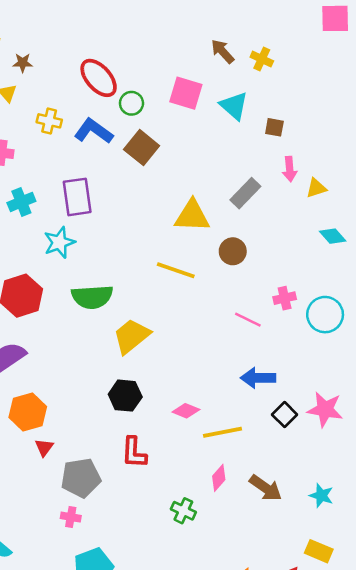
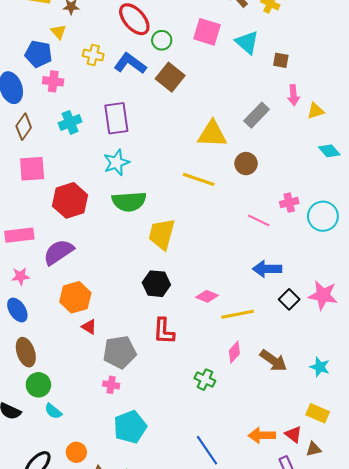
cyan star: (59, 242) -> (116, 162), moved
yellow trapezoid: (131, 336) -> (162, 234), turned -36
red triangle: (44, 447) -> (89, 327), turned -35

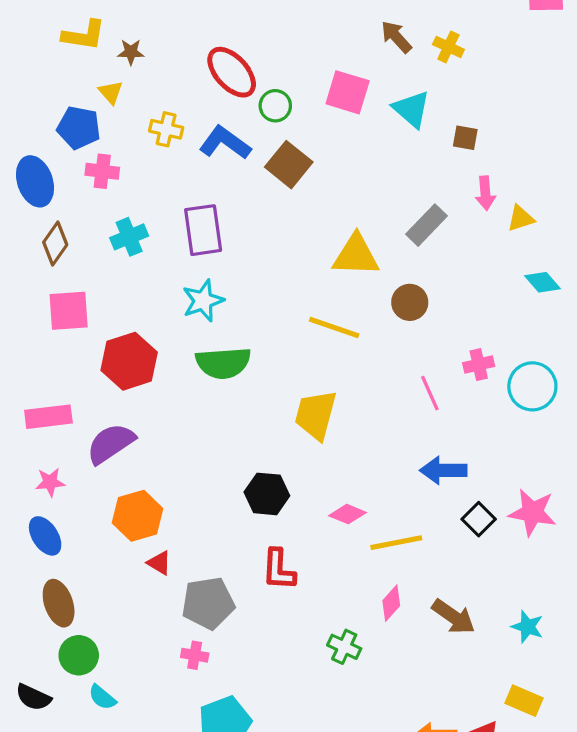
pink line: (259, 220) -> (430, 393), turned 40
yellow trapezoid: (162, 234) -> (316, 415), moved

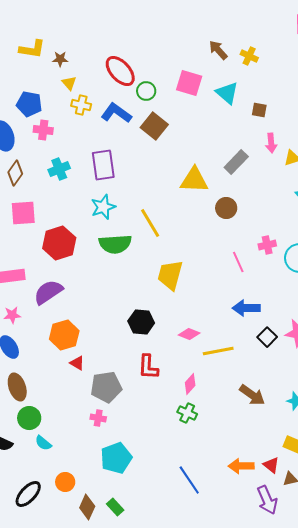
yellow triangle: (111, 92) -> (69, 83), moved
yellow line: (334, 328) -> (150, 223), moved, turned 40
pink diamond: (391, 603) -> (190, 384), moved

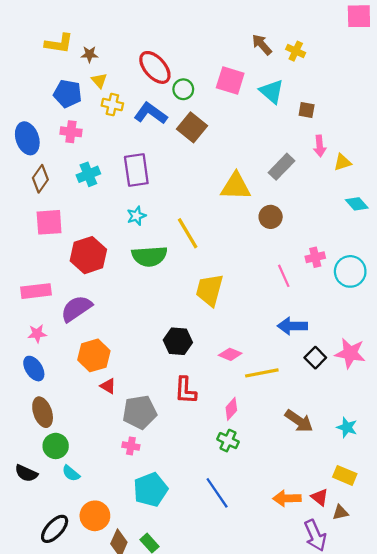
blue pentagon: (29, 104) -> (68, 94), moved
cyan star: (103, 207) -> (136, 216), size x0.7
blue line: (189, 480) -> (217, 493), moved
orange circle: (65, 482) -> (95, 516), size x1.4

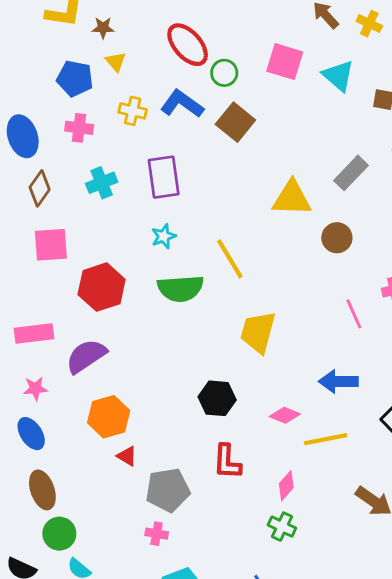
yellow cross: (112, 105) -> (133, 111), moved
blue arrow: (292, 326) -> (338, 381), moved

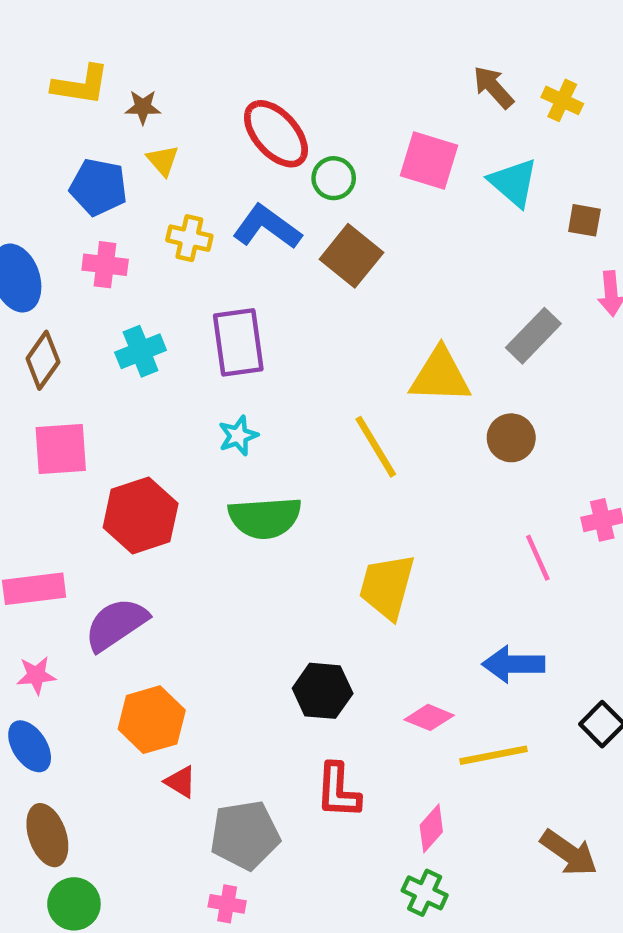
yellow line: (230, 259) -> (376, 447), moved

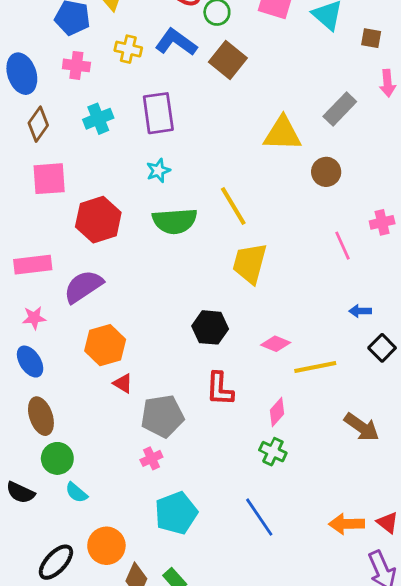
yellow line: (376, 447) -> (233, 206), moved
blue arrow: (513, 664) -> (360, 311), moved, size x0.6
pink cross: (227, 904) -> (151, 458), turned -35

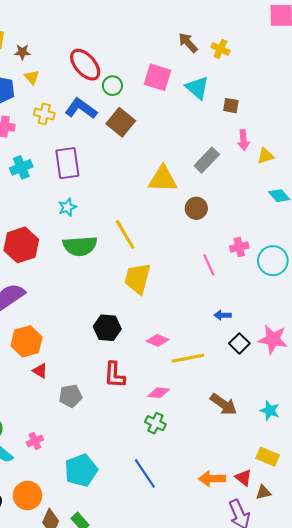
pink diamond: (277, 412) -> (159, 393), turned 55
gray pentagon: (162, 416) -> (71, 396), size x0.7
pink cross: (151, 458) -> (35, 441), moved

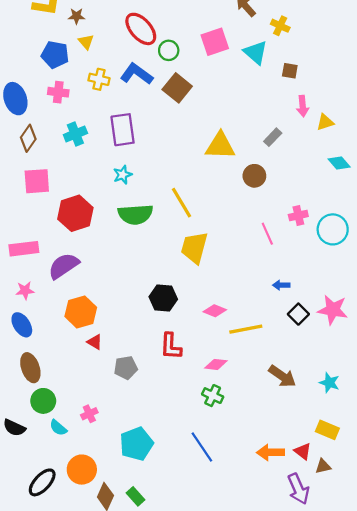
yellow cross: (220, 49) -> (280, 26), moved
pink square: (158, 77) -> (215, 42), turned -36
gray rectangle: (207, 160) -> (273, 137), moved, size x0.7

